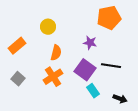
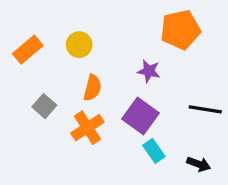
orange rectangle: (17, 46) -> (28, 50), moved
black line: (111, 66) -> (205, 109), moved
gray square: (18, 79) -> (44, 106), moved

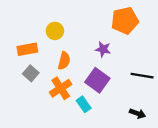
orange rectangle: (28, 50) -> (27, 49), moved, turned 30
cyan rectangle: (154, 151) -> (84, 104), moved

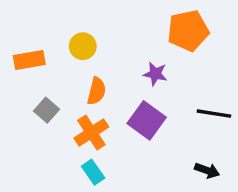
orange rectangle: (27, 49) -> (29, 60), moved
cyan rectangle: (84, 104) -> (93, 172), moved

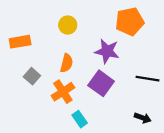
yellow circle: (83, 46) -> (68, 25), moved
purple star: (155, 74) -> (107, 51), size x1.5
cyan rectangle: (93, 172) -> (80, 119), moved

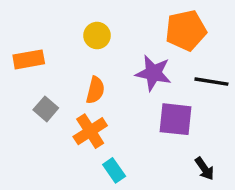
black line: (147, 79) -> (211, 82), moved
purple square: (101, 83) -> (176, 119), moved, turned -30
black arrow: (143, 118) -> (205, 169), turned 35

